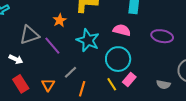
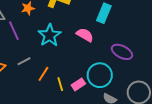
cyan circle: (118, 59) -> (100, 75), moved
orange line: (82, 89) -> (43, 74), moved

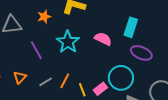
cyan rectangle: (104, 13) -> (131, 27), moved
purple line: (14, 31) -> (36, 50), moved
gray line: (24, 61) -> (46, 82), moved

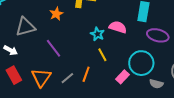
cyan star: (68, 42) -> (97, 34), moved, size x0.6
orange triangle: (20, 77) -> (41, 78), size x1.5
yellow line: (82, 90) -> (102, 55), moved

